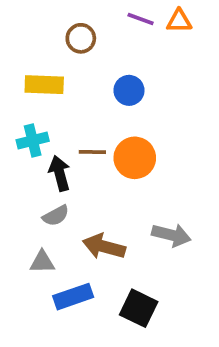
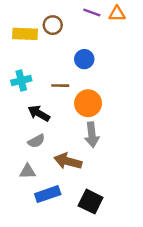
yellow rectangle: (44, 85) -> (25, 34), moved
cyan cross: (33, 140) -> (21, 81), moved
brown line: (92, 152) -> (60, 86), moved
black arrow: (60, 173) -> (39, 113), turned -45
gray arrow: (171, 235) -> (92, 135), moved, turned 70

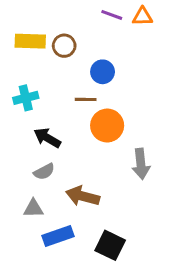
brown circle: (53, 25) -> (64, 46), moved
brown line: (60, 86) -> (86, 99), moved
gray arrow: (92, 135) -> (141, 164), moved

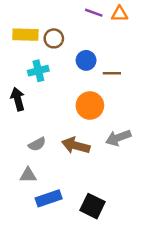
cyan cross: (26, 98) -> (38, 71), moved
brown line: (86, 99) -> (112, 73), moved
black arrow: (47, 138) -> (18, 99), moved, turned 45
gray arrow: (141, 164) -> (118, 138), turned 75
brown arrow: (83, 196) -> (76, 145), moved

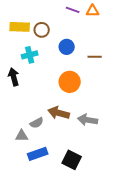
brown line: (112, 73) -> (95, 57), moved
gray arrow: (118, 138) -> (88, 120), moved, turned 30
gray semicircle: (37, 144) -> (37, 123), moved

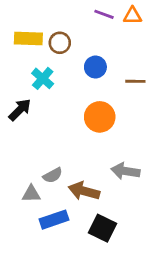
cyan cross: (30, 55) -> (43, 78), turned -35
black arrow: (14, 77) -> (20, 110), turned 60
brown arrow: (59, 113) -> (84, 191), moved

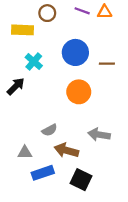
brown circle: (60, 43) -> (47, 13), moved
blue circle: (95, 67) -> (75, 52), size x1.5
gray semicircle: (53, 175) -> (50, 130), moved

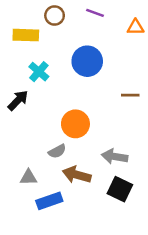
orange triangle: (105, 12) -> (136, 27), moved
brown line: (107, 64) -> (130, 95), moved
orange circle: (79, 92) -> (75, 124), moved
black square: (81, 180) -> (120, 189), moved

